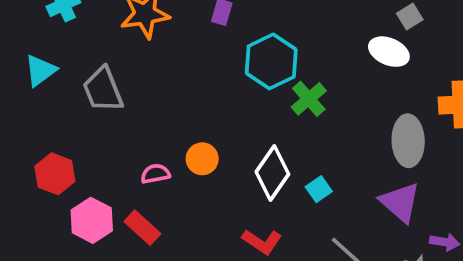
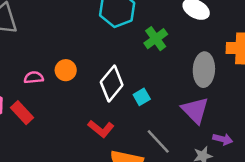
green cross: (309, 99) -> (156, 39), moved

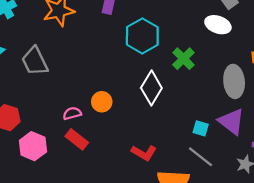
white diamond: (112, 84) -> (151, 88), moved
cyan square: (142, 97) -> (201, 128), moved, turned -35
red rectangle: (22, 113) -> (77, 139), moved

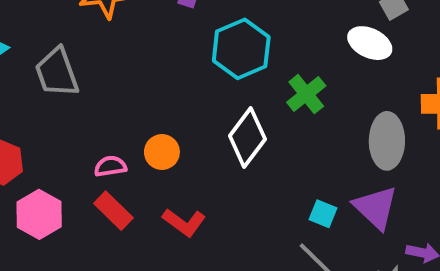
red L-shape: (144, 153) -> (184, 222), moved

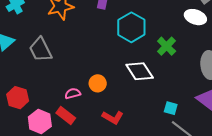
white diamond: (247, 137) -> (140, 71), turned -64
red rectangle: (113, 211) -> (66, 115), moved
cyan square: (323, 214) -> (171, 108), moved

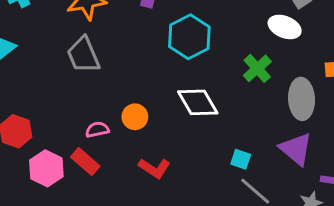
green cross: (167, 46) -> (257, 68), moved
gray trapezoid: (41, 50) -> (83, 55), moved

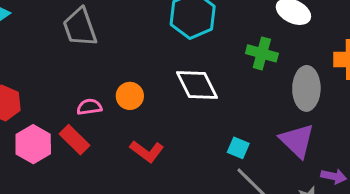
green cross: (257, 68) -> (262, 53), turned -36

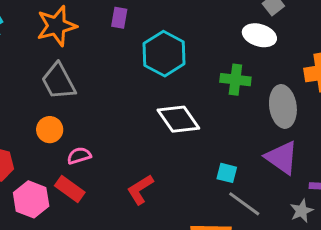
orange circle: (130, 96) -> (50, 130), moved
red L-shape: (147, 151) -> (140, 189), turned 120

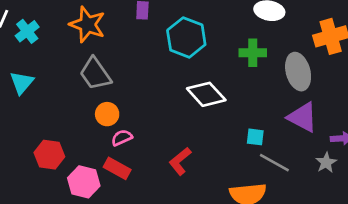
orange star: (57, 26) -> (87, 24), turned -30
orange circle: (50, 130) -> (107, 114), moved

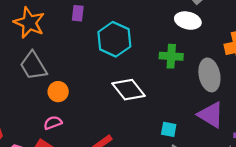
orange circle: (107, 114) -> (58, 92), moved

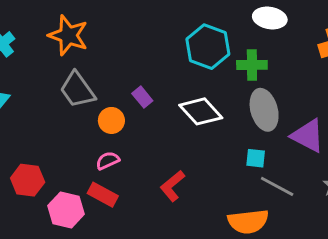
purple rectangle: (78, 13) -> (142, 97), moved, turned -42
cyan hexagon: (114, 39) -> (208, 47), moved
gray ellipse: (209, 75) -> (264, 110), moved

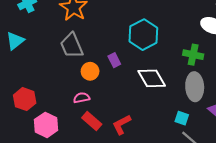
cyan hexagon: (208, 47) -> (143, 35), moved
red rectangle: (103, 195) -> (92, 121), moved

